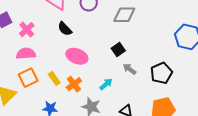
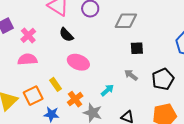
black square: (118, 50) -> (137, 48), moved, turned 32
orange square: (28, 78) -> (33, 96), moved
orange cross: (74, 84) -> (75, 99), moved

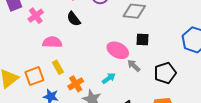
pink semicircle: (27, 59) -> (52, 42), moved
pink ellipse: (78, 62) -> (118, 50), moved

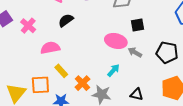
black semicircle: (74, 19) -> (66, 20), turned 105
black pentagon: (165, 73) -> (167, 52), turned -30
orange square: (34, 76) -> (40, 85), turned 30

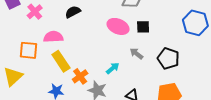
pink ellipse: (116, 41) -> (118, 26), moved
yellow rectangle: (61, 71) -> (61, 61), size x1.5
orange square: (40, 85) -> (29, 50), moved

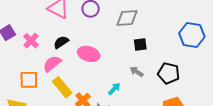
black semicircle: (73, 12) -> (61, 42), moved
pink ellipse: (118, 26) -> (89, 54), moved
pink semicircle: (53, 37) -> (52, 64), turned -30

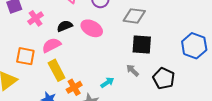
black square: (140, 44) -> (142, 44), size x1.5
pink ellipse: (89, 54) -> (92, 28), moved

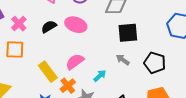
pink semicircle: (52, 45) -> (75, 62), moved
orange square: (25, 56) -> (15, 50), moved

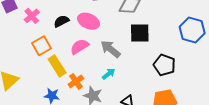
orange square: (15, 50) -> (42, 46), moved, turned -36
gray arrow: (123, 60) -> (110, 49), moved, size x1.5
pink semicircle: (75, 62) -> (80, 47), moved

